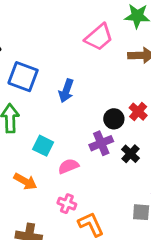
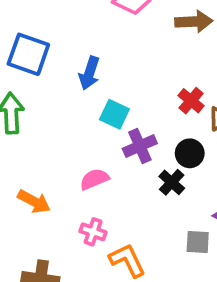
black circle: (114, 119) -> (190, 153), moved
cyan square: (43, 146) -> (114, 114), moved
black cross: (131, 154) -> (172, 182), moved

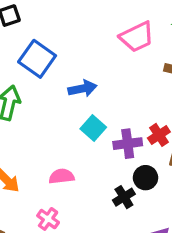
blue arrow: (89, 73) -> (82, 89), turned -136
purple cross: (140, 146) -> (128, 144), moved

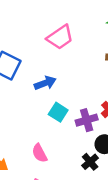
pink trapezoid: (137, 37) -> (60, 37), moved
pink semicircle: (62, 176) -> (40, 153), turned -102

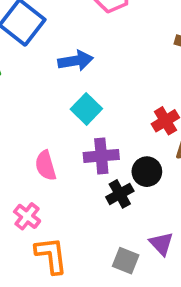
purple cross: (87, 120) -> (101, 156), moved

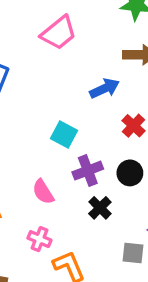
blue arrow: (75, 61) -> (105, 88), moved
black cross: (120, 194) -> (100, 208), moved

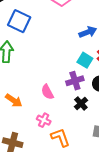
cyan square: (64, 134) -> (85, 60), moved

